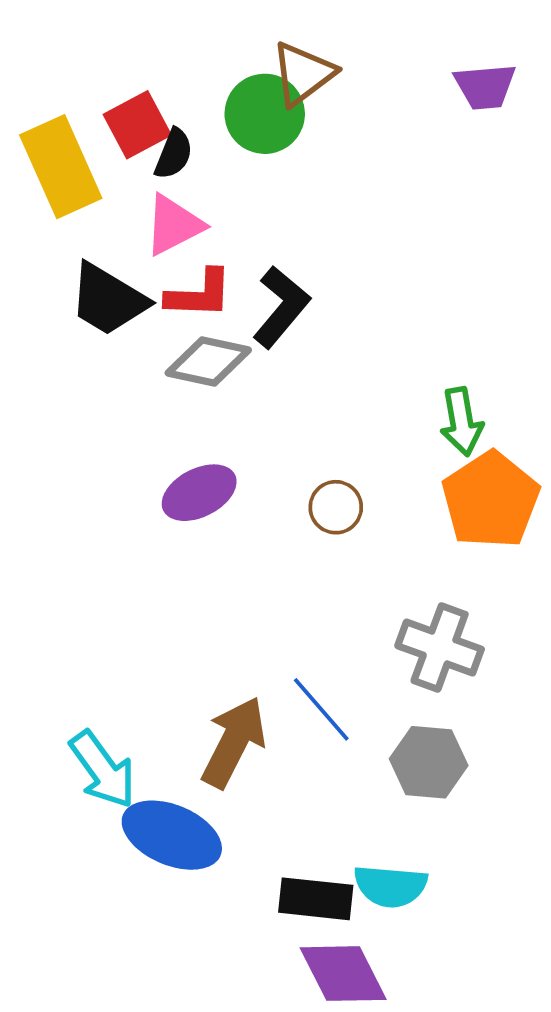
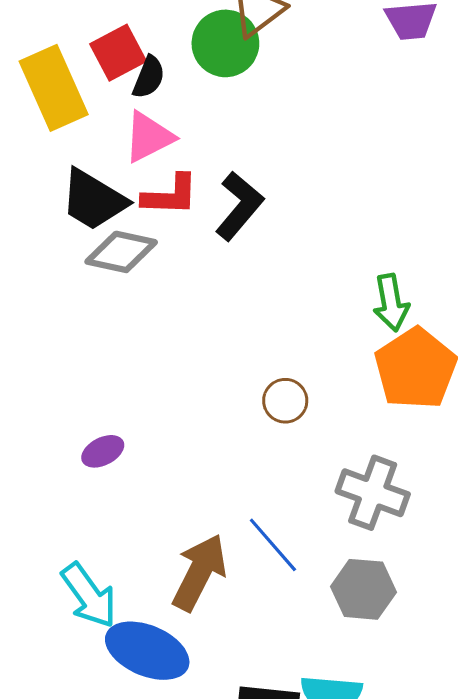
gray diamond: (208, 362) -> (121, 252), moved
purple ellipse: (199, 493) -> (103, 451), moved, size x0.7
brown circle: (336, 507) -> (285, 401), moved

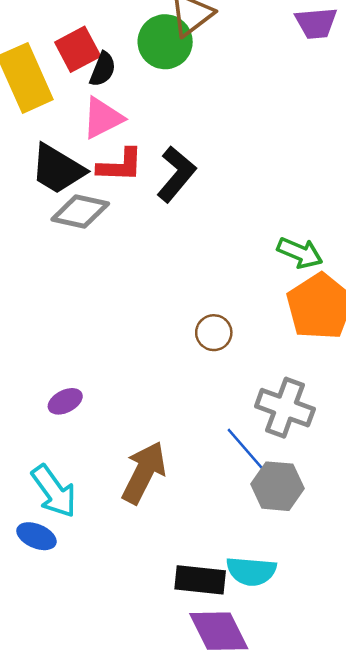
green arrow: (391, 303) -> (300, 253), turned -57
purple ellipse: (103, 451) -> (65, 401), moved
blue line: (273, 545) -> (246, 450), moved
blue ellipse: (147, 651) -> (36, 536), moved, size x0.6

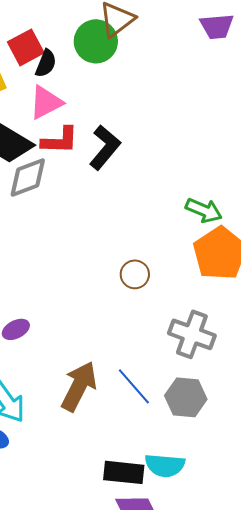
gray diamond: (80, 212) -> (28, 177), turned -33
blue line: (246, 450) -> (134, 386), moved

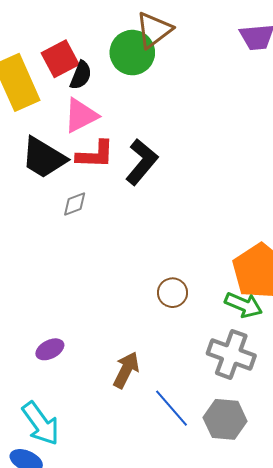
gray diamond: (28, 177) -> (75, 204), moved, size x0.6
green arrow: (204, 210) -> (244, 305), moved
brown arrow: (79, 386) -> (126, 370), moved, size x0.7

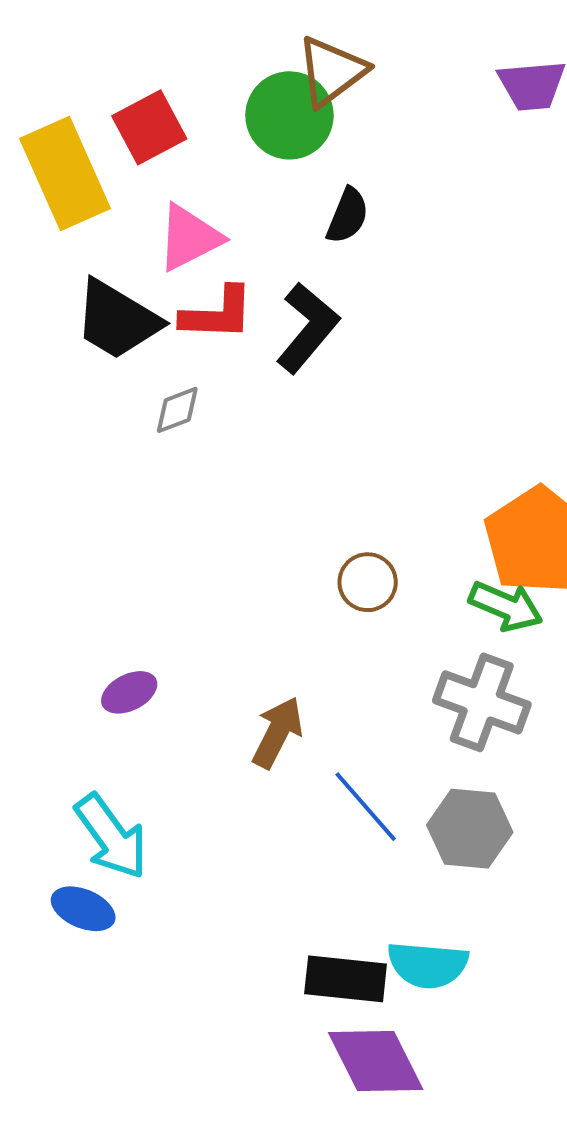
black semicircle: (81, 75) -> (348, 216), moved

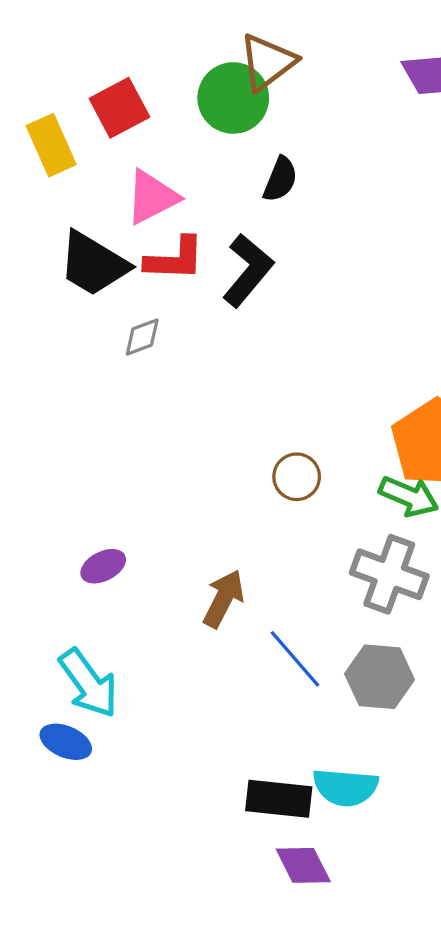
yellow rectangle: (65, 174) -> (51, 145), size x0.7
purple diamond: (376, 1061) -> (303, 865), size x0.7

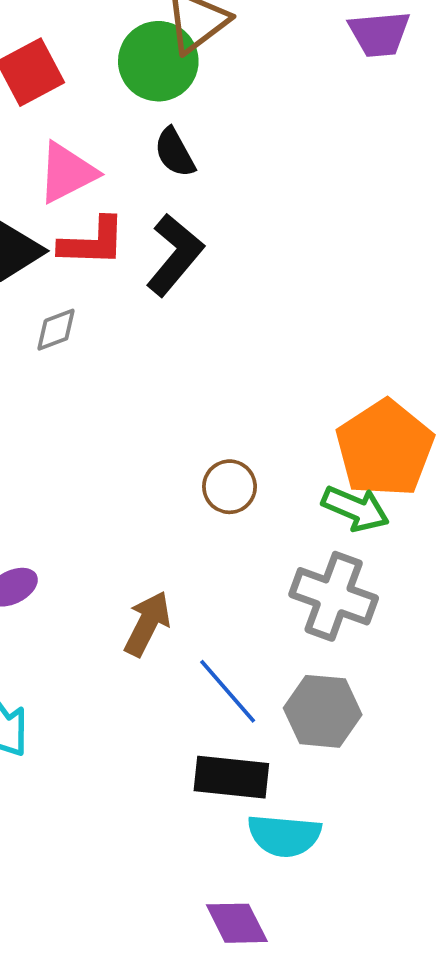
black semicircle: (280, 179) -> (175, 153), moved, turned 129
black rectangle: (279, 799) -> (231, 777), moved

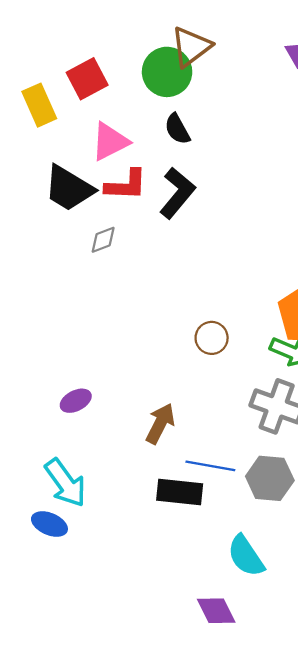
blue line: (228, 691) -> (210, 466), turned -39
black rectangle: (231, 777) -> (180, 492), moved
cyan semicircle: (284, 836) -> (246, 556), turned 51

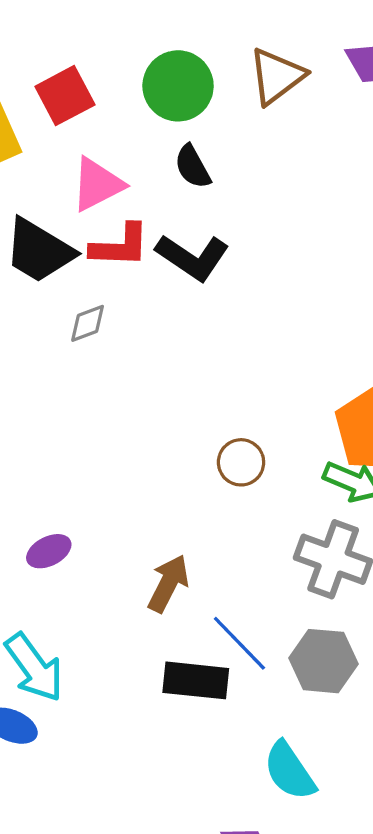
brown triangle: (191, 47) -> (277, 76), moved
black L-shape: (177, 193) -> (193, 257), turned 84
blue line: (210, 466) -> (239, 643), turned 36

